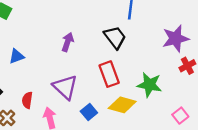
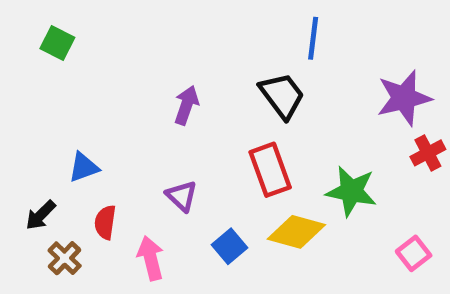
blue triangle: (17, 56) -> (84, 167), moved
purple triangle: (65, 87) -> (182, 196), size x0.6

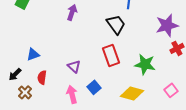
purple arrow: (186, 105) -> (72, 12), moved
yellow diamond: (296, 232) -> (132, 93), moved
pink arrow: (151, 258) -> (72, 94), moved

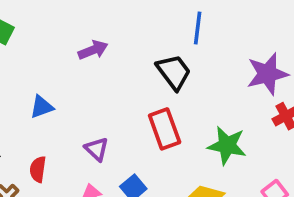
purple arrow: (72, 12) -> (93, 50), turned 49
blue triangle: (33, 54) -> (42, 107), moved

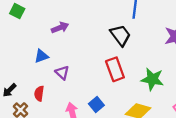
purple arrow: (93, 50) -> (60, 28), moved
purple triangle: (97, 149) -> (62, 73), moved

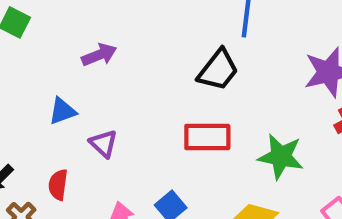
black trapezoid: (120, 35) -> (218, 70), turned 75
red rectangle: (115, 69) -> (207, 137), turned -70

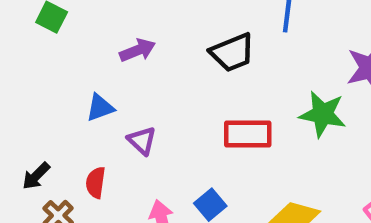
black trapezoid: (218, 70) -> (232, 52), moved, turned 30
green star: (281, 157) -> (323, 114), moved

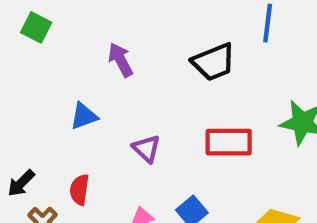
purple arrow: (138, 50) -> (121, 60), turned -96
purple triangle: (142, 141) -> (146, 149), moved

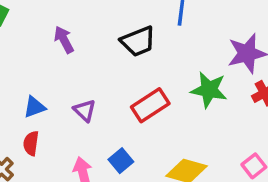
blue triangle: (84, 116) -> (34, 107), moved
red rectangle: (229, 142) -> (150, 105), turned -33

